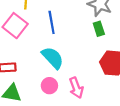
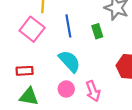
green rectangle: (99, 29) -> (97, 31), moved

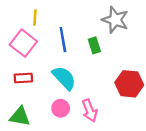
red rectangle: (25, 71) -> (23, 78), moved

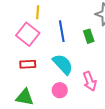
pink arrow: (90, 111) -> (90, 81), moved

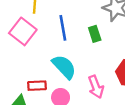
red rectangle: (28, 64) -> (37, 86), moved

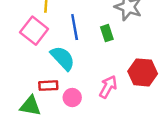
cyan semicircle: (64, 67) -> (63, 58), moved
pink arrow: (96, 87) -> (108, 87), turned -130

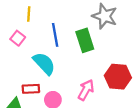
pink square: (34, 31) -> (18, 38), size x0.6
green rectangle: (107, 33) -> (85, 40), size x1.5

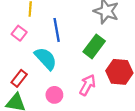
green rectangle: (85, 40) -> (94, 46), moved, turned 55
red rectangle: (31, 89) -> (19, 78), moved, turned -49

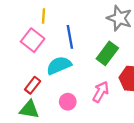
pink square: (19, 33) -> (33, 40), size x1.5
cyan semicircle: (46, 59) -> (59, 65), turned -70

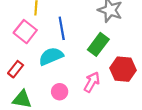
red rectangle: (33, 85) -> (16, 69), moved

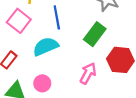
pink circle: (60, 92) -> (42, 83), moved

